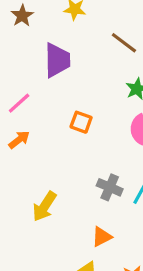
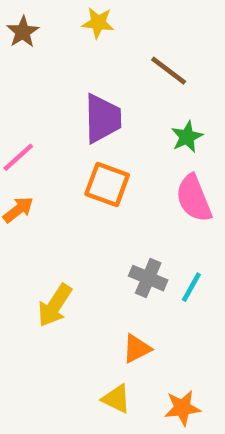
purple trapezoid: (57, 60) -> (103, 119), moved
orange square: (81, 122) -> (107, 185), size x1.4

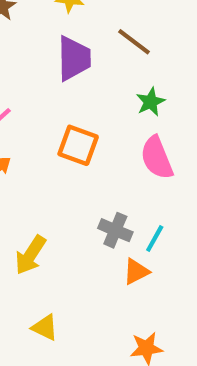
purple trapezoid: (103, 119) -> (74, 58), moved
orange triangle: (137, 349) -> (136, 272), moved
yellow triangle: (116, 399) -> (45, 327), moved

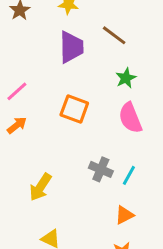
orange triangle: (136, 272) -> (124, 215), moved

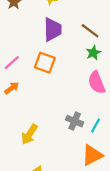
brown line: (114, 35) -> (90, 31), moved
orange square: (74, 109) -> (45, 63), moved
orange triangle: (124, 215) -> (92, 155), size x1.5

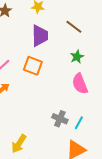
brown line: (90, 31) -> (74, 27), moved
yellow arrow: (29, 134) -> (19, 144), moved

